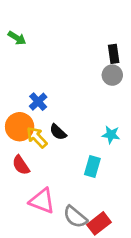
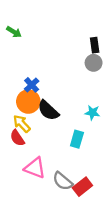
orange circle: (20, 127) -> (28, 102), moved
black semicircle: (58, 132) -> (48, 110), size x1.5
yellow arrow: (37, 137) -> (22, 124), moved

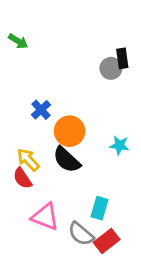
gray circle: (94, 63) -> (111, 68), moved
orange circle: (28, 102) -> (70, 131), moved
black semicircle: (48, 110) -> (67, 160), moved
cyan rectangle: (77, 139) -> (99, 208), moved

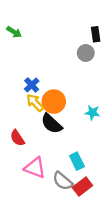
black rectangle: (122, 58) -> (96, 34), moved
yellow arrow: (28, 160) -> (35, 103), moved
cyan rectangle: (99, 208) -> (77, 161), turned -42

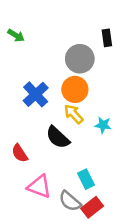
gray circle: (86, 53) -> (80, 59), moved, size x1.5
blue cross: (32, 85) -> (36, 94), size x1.5
orange circle: (54, 102) -> (75, 89), moved
yellow arrow: (35, 103) -> (74, 114), moved

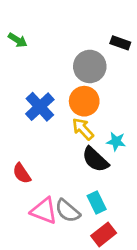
black rectangle: (107, 38) -> (120, 43), turned -63
black semicircle: (58, 137) -> (95, 159), moved
gray semicircle: (70, 201) -> (68, 211), moved

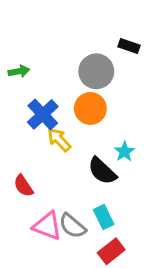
green arrow: (18, 40) -> (19, 71), moved, turned -42
yellow arrow: (83, 129) -> (59, 140), moved
cyan star: (116, 141) -> (125, 152), turned 30

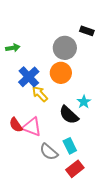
pink triangle: (47, 226) -> (32, 127), moved

